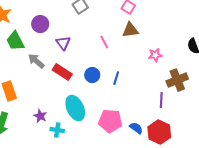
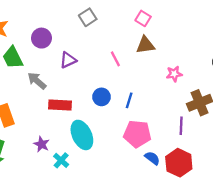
purple triangle: (63, 43) -> (68, 60), turned 42
red rectangle: (62, 72) -> (60, 105), moved, turned -30
pink pentagon: (110, 121) -> (137, 134), moved
cyan cross: (57, 130) -> (61, 160), turned 32

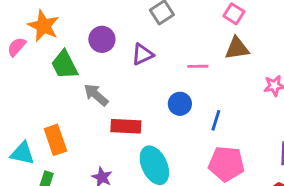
pink line: (115, 59) -> (198, 66), turned -63
purple triangle: (68, 60) -> (142, 54), moved
blue circle: (102, 97) -> (180, 104), moved

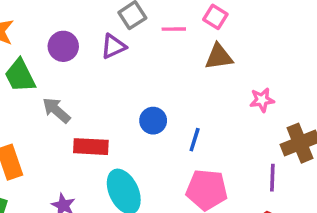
purple triangle: (142, 54) -> (113, 46), moved
pink line: (198, 66) -> (174, 29), moved

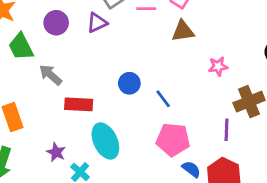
blue line: (195, 140) -> (163, 99), turned -54

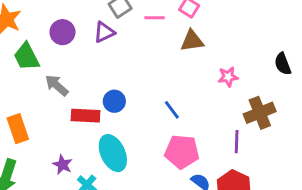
blue circle: (129, 83) -> (114, 101), moved

